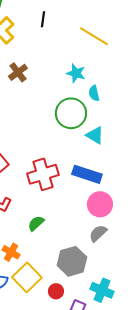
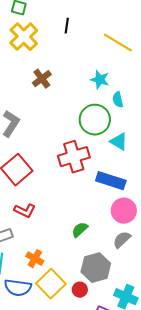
red cross: (43, 174) -> (74, 157), moved
green semicircle: (36, 223) -> (80, 230), moved
red circle: (56, 291) -> (80, 290), moved

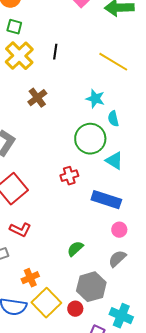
black line: (67, 26) -> (55, 52), moved
red cross: (74, 157) -> (69, 176), size x0.6
pink circle: (124, 211) -> (119, 230), size x0.6
orange cross: (35, 259) -> (30, 278), turned 36

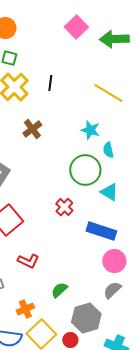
red cross: (69, 176) -> (64, 207), turned -30
red L-shape: (20, 230) -> (28, 261), moved
pink circle: (119, 230) -> (114, 261), size x1.5
green semicircle: (75, 249) -> (59, 290), moved

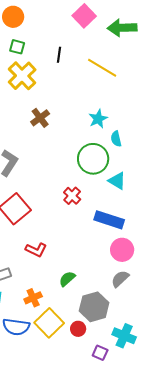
black line: (50, 83) -> (59, 55), moved
yellow line: (108, 93) -> (102, 68), moved
cyan star: (90, 130) -> (98, 119), turned 30

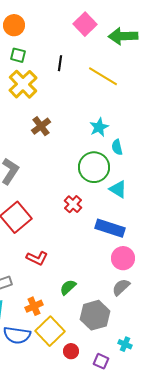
red circle: (78, 329) -> (71, 351), moved
cyan cross: (124, 336) -> (125, 344), size x0.6

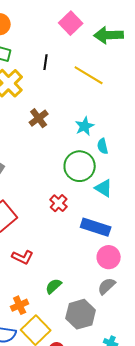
brown cross: (41, 126) -> (39, 118), moved

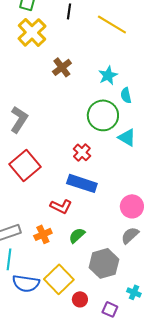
blue rectangle: (96, 227) -> (82, 183), moved
red L-shape: (23, 257) -> (61, 206), moved
orange cross: (20, 305) -> (43, 234), moved

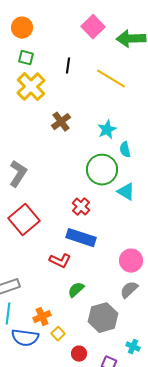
orange cross: (43, 234) -> (42, 317), moved
yellow square: (59, 279) -> (58, 334), size x0.5

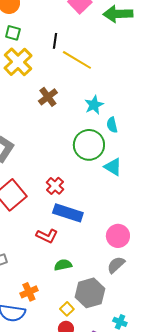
yellow line: (111, 79) -> (77, 60), moved
red cross: (81, 207) -> (55, 186), moved
green semicircle: (76, 290) -> (63, 265), turned 30
yellow square: (58, 334) -> (67, 309), moved

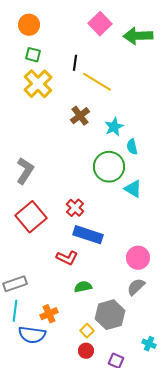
brown cross: (48, 97) -> (80, 116), moved
cyan cross: (120, 322) -> (149, 344), moved

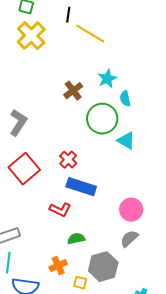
brown cross: (80, 116) -> (73, 91), moved
orange cross: (49, 314) -> (58, 266), moved
yellow square: (87, 331) -> (80, 283), turned -32

